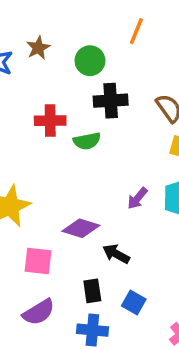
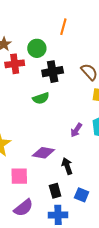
red cross: (50, 121) -> (15, 64), moved
black arrow: (116, 254) -> (67, 166), turned 49

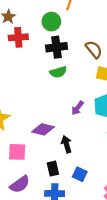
green circle: (37, 48) -> (51, 22), moved
green semicircle: (41, 98) -> (58, 72), moved

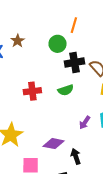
red cross: (18, 37) -> (32, 91), moved
black cross: (56, 47) -> (75, 62), moved

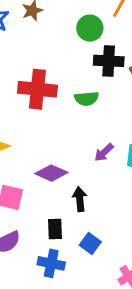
red cross: (32, 91) -> (37, 89), size x1.4

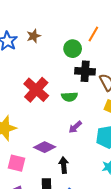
red cross: (37, 89) -> (36, 90), turned 35
purple arrow: (104, 153) -> (75, 127), moved

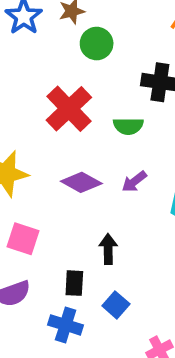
green circle: (73, 49) -> (97, 44), moved
purple diamond: (45, 147) -> (81, 182), moved

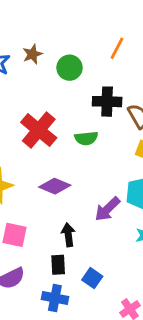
green circle: (97, 44) -> (70, 68), moved
purple arrow: (134, 182) -> (107, 209), moved, size x1.4
black arrow: (108, 249) -> (68, 235), moved

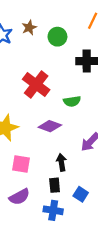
green semicircle: (86, 138) -> (72, 101), moved

